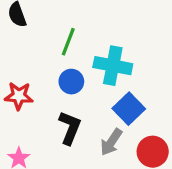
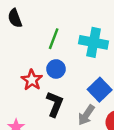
cyan cross: (113, 66) -> (94, 42), moved
red star: (19, 96) -> (32, 80), moved, turned 30

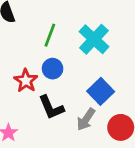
cyan cross: (94, 42) -> (94, 39), turned 32
black L-shape: (55, 104) -> (51, 107), turned 135

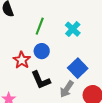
cyan cross: (94, 39) -> (73, 29), size x0.7

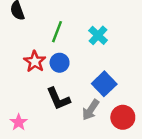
red star: (22, 60) -> (35, 61), moved

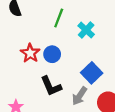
green line: (57, 32) -> (59, 18), moved

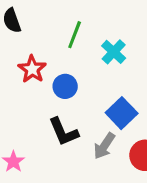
red star: (30, 53) -> (32, 69), moved

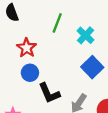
blue circle: (65, 86) -> (30, 73), moved
blue square: (122, 113) -> (92, 67), moved

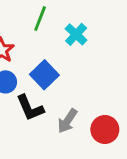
blue square: (92, 67) -> (44, 75), moved

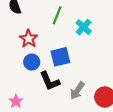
blue square: (44, 75) -> (60, 57), turned 30

